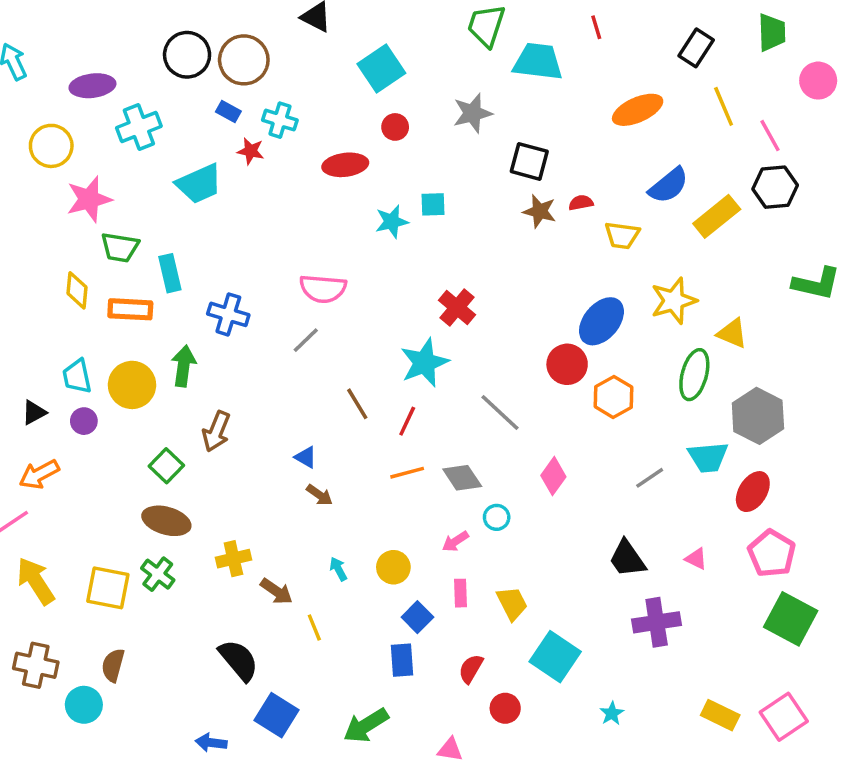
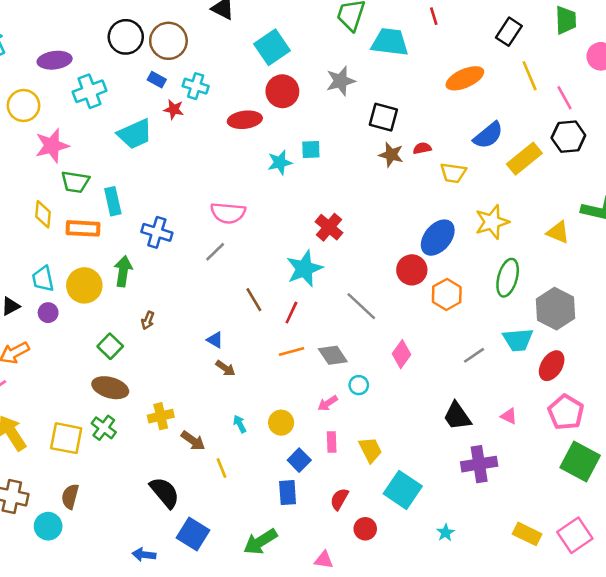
red circle: (395, 127) -> (282, 91), size x1.6
yellow triangle: (732, 333) -> (558, 232), moved
brown arrow: (216, 431) -> (148, 320), size x0.6

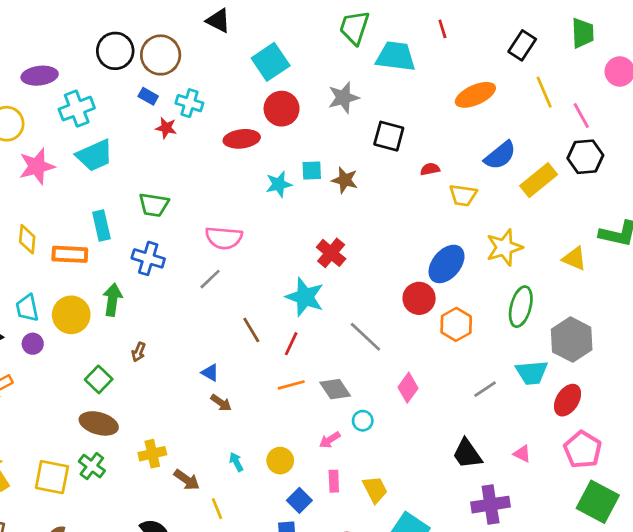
cyan trapezoid: (135, 134) -> (95, 155), moved
brown star: (391, 155) -> (345, 180), moved
green trapezoid: (75, 182) -> (154, 205), moved
cyan star: (304, 269) -> (305, 297), turned -30

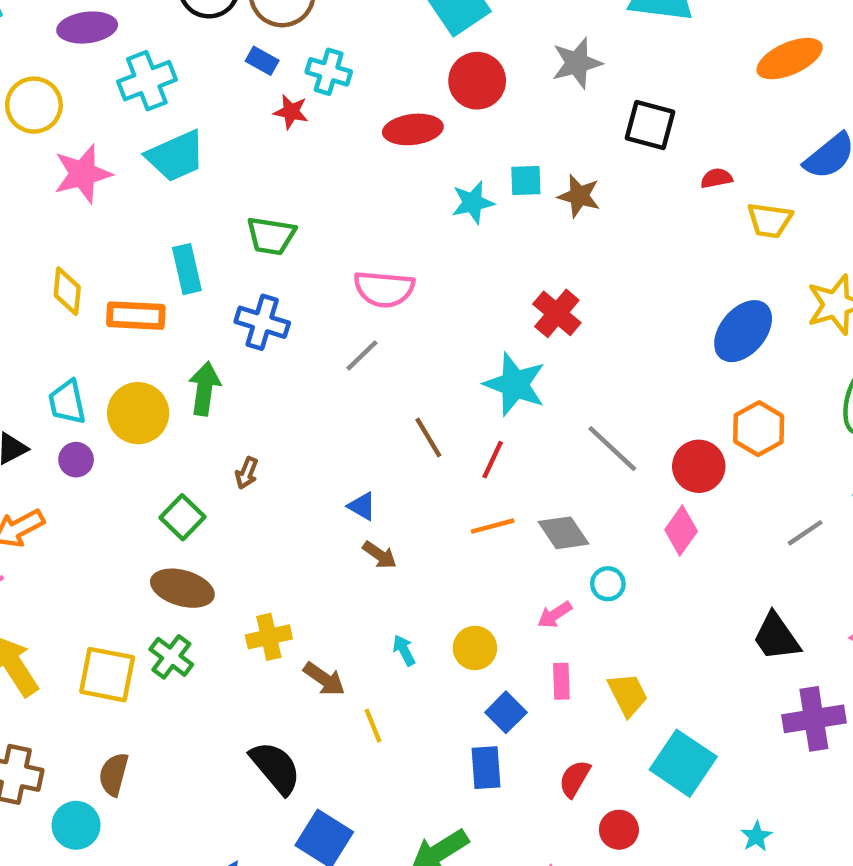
red circle: (419, 298) -> (699, 466), moved

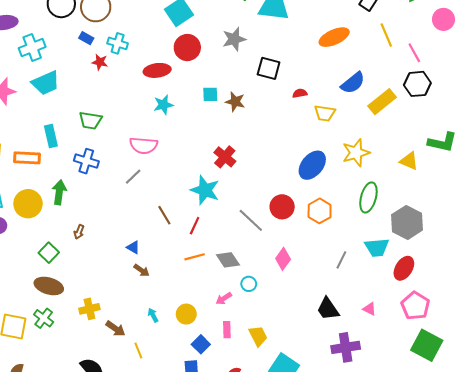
cyan star: (473, 203) -> (163, 105), moved
red circle: (699, 466) -> (282, 207), moved
gray line: (805, 533) -> (341, 260), turned -30

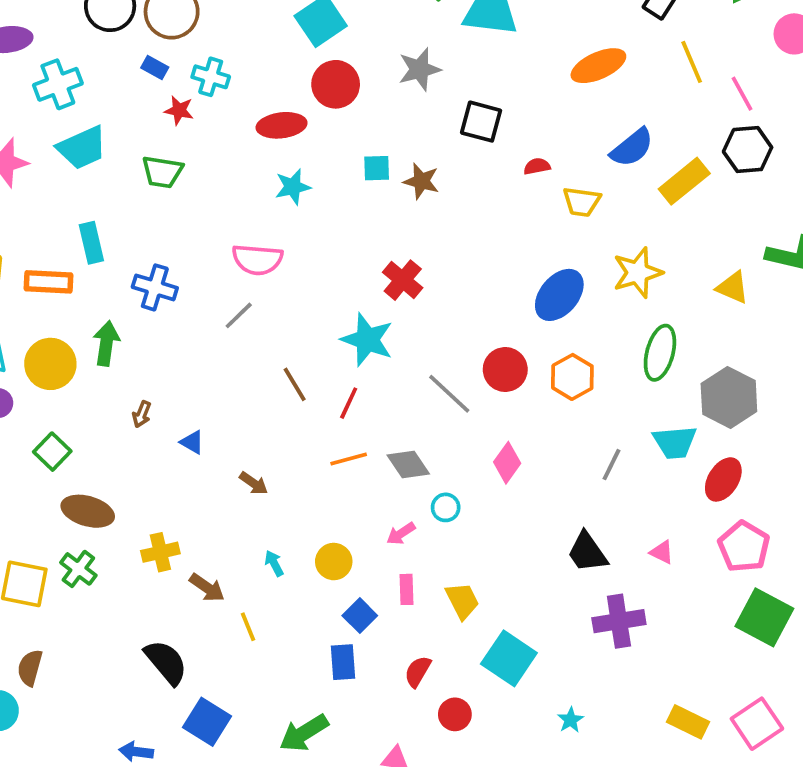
green trapezoid: (90, 120) -> (162, 172), moved
blue triangle: (133, 247) -> (192, 442), moved
green square: (49, 253) -> (52, 452), moved

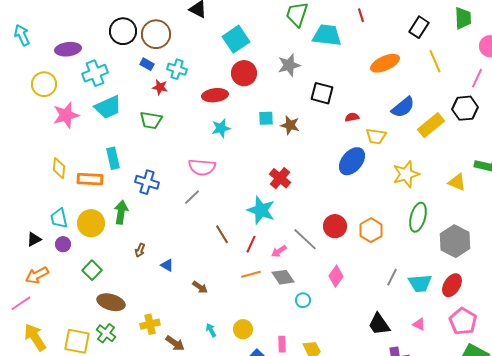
pink line: (742, 94) -> (477, 78), moved, turned 54
blue ellipse: (559, 295) -> (352, 161), moved
cyan trapezoid: (675, 442) -> (420, 283), moved
pink arrow: (401, 534) -> (279, 251), moved

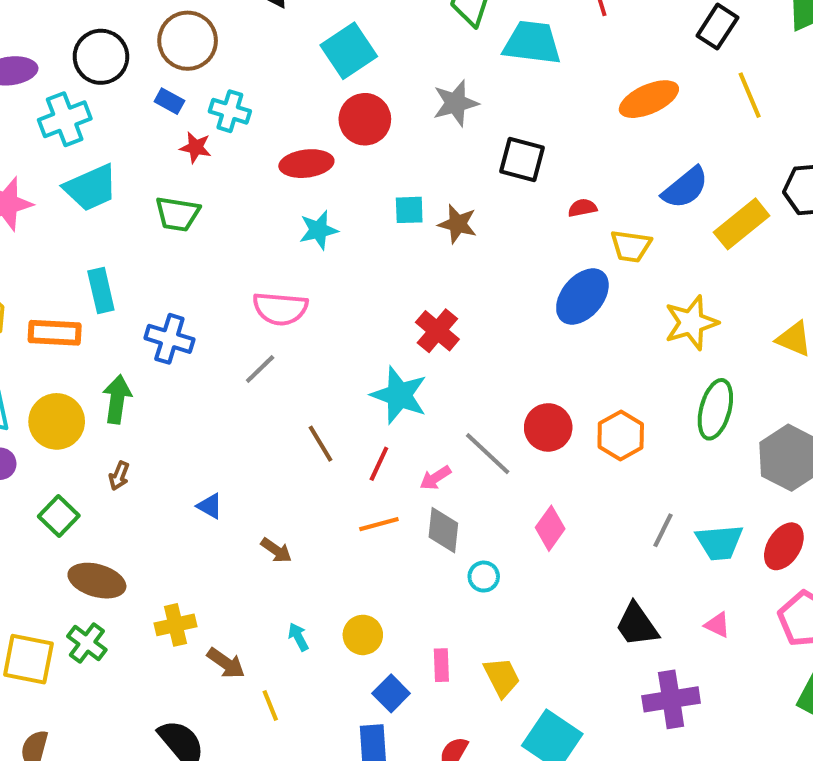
black circle: (123, 31) -> (101, 57), moved
brown arrow: (140, 250) -> (119, 476), moved
gray diamond: (283, 277) -> (443, 530), turned 40

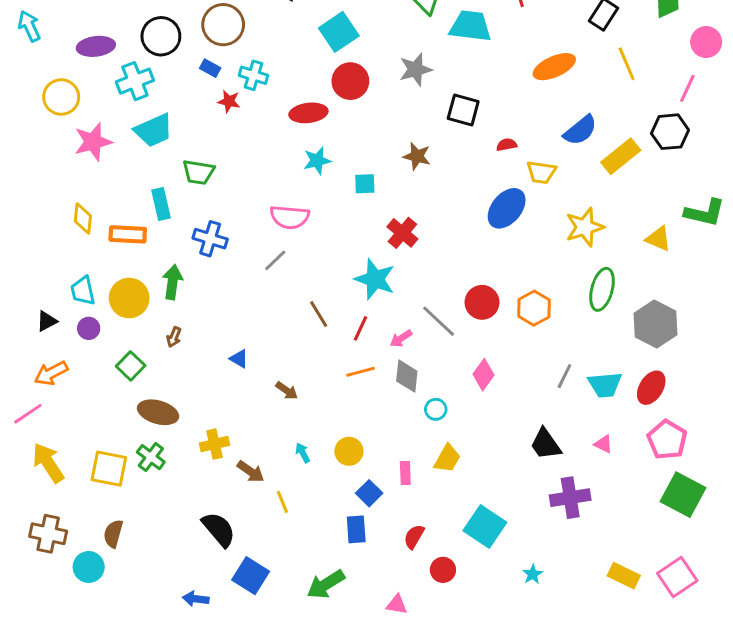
cyan square: (409, 210) -> (365, 184), moved
green trapezoid: (178, 214) -> (199, 172), moved
yellow trapezoid: (502, 677) -> (447, 459), moved, turned 56

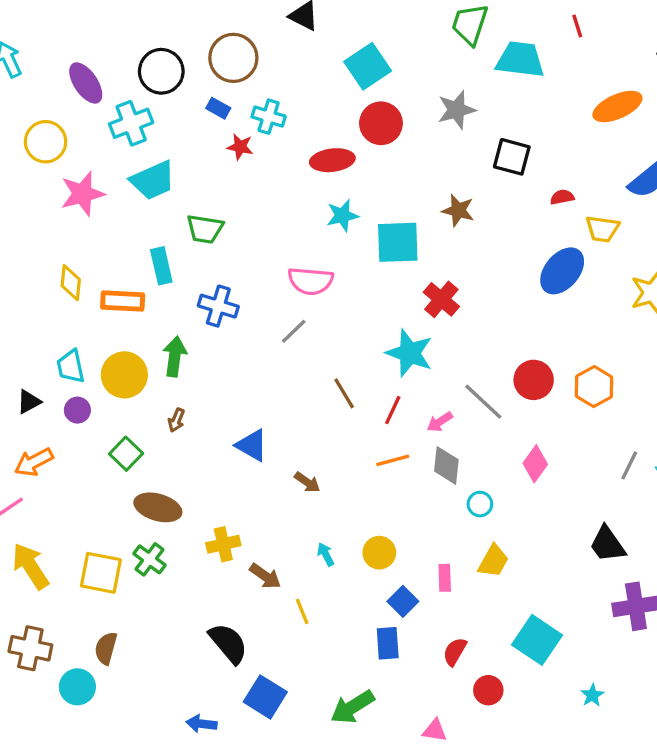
purple ellipse: (96, 46) -> (86, 83), turned 63
cyan square: (365, 184) -> (398, 242), size x1.8
blue triangle: (239, 359) -> (252, 445), size x1.5

